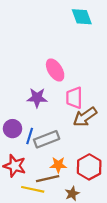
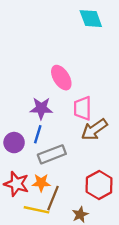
blue line: (30, 136) -> (38, 134), moved
orange star: (58, 165) -> (41, 183), moved
brown line: (48, 179) -> (53, 198), turned -55

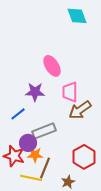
blue line: (38, 134) -> (18, 114), moved, turned 35
purple circle: (14, 143) -> (28, 143), moved

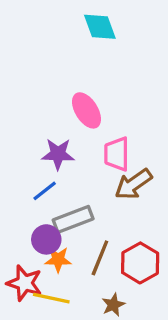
cyan diamond: (77, 16) -> (100, 27), moved
blue line: (18, 114) -> (45, 191), moved
red star: (14, 156) -> (25, 283), moved
brown line: (45, 168) -> (100, 258), moved

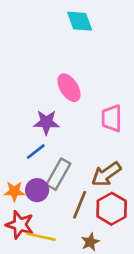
pink trapezoid: (117, 154) -> (112, 118), moved
brown arrow: (133, 184) -> (106, 174), moved
gray rectangle: (73, 219) -> (58, 174), turned -40
orange star: (58, 260) -> (14, 191), moved

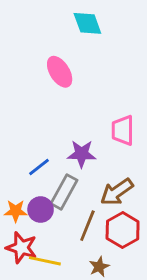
pink ellipse: (69, 88) -> (60, 72), moved
purple star: (46, 122) -> (82, 154), moved

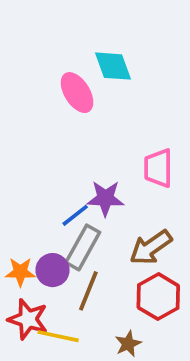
cyan diamond: (87, 23) -> (113, 66), moved
blue line: (39, 167) -> (75, 215), moved
brown line: (87, 226) -> (88, 291), moved

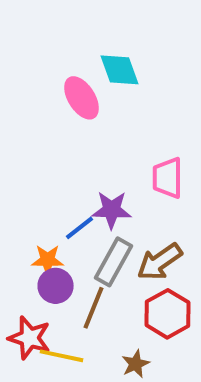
gray rectangle: (83, 247) -> (113, 262), moved
orange star: (20, 272) -> (48, 260), moved

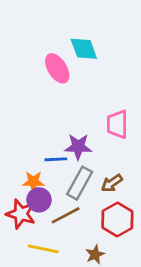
blue line: (80, 228) -> (56, 159), turned 35
brown arrow: (159, 262) -> (112, 183), size x0.7
brown line: (94, 308) -> (66, 215), turned 40
red star: (30, 338) -> (21, 214), moved

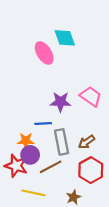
pink trapezoid: (117, 124) -> (91, 96), turned 125
purple star: (78, 147) -> (60, 102), moved
gray rectangle: (80, 183) -> (62, 142), turned -40

